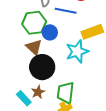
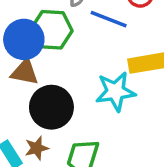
blue circle: (50, 32) -> (24, 39), moved, size x1.5
brown triangle: (34, 47) -> (25, 72), moved, turned -42

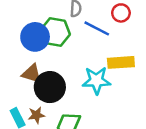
brown triangle: (25, 72) -> (32, 74), moved

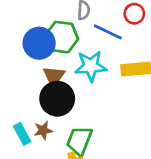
brown triangle: (32, 74) -> (54, 76), moved, turned 50
cyan star: (96, 80) -> (91, 66), moved

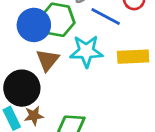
black circle: (57, 99) -> (22, 88), moved

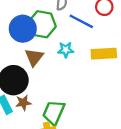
cyan star: (86, 51) -> (66, 50), size x0.6

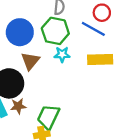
blue line: (81, 21) -> (93, 29), moved
green hexagon: (42, 24) -> (55, 31), moved

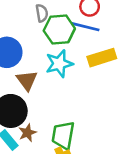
green hexagon: (55, 31) -> (59, 29), moved
cyan star: (62, 54) -> (59, 64), size x1.5

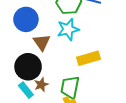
yellow rectangle: (102, 58) -> (89, 58), moved

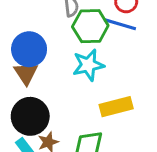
brown triangle: (42, 42) -> (26, 73), moved

